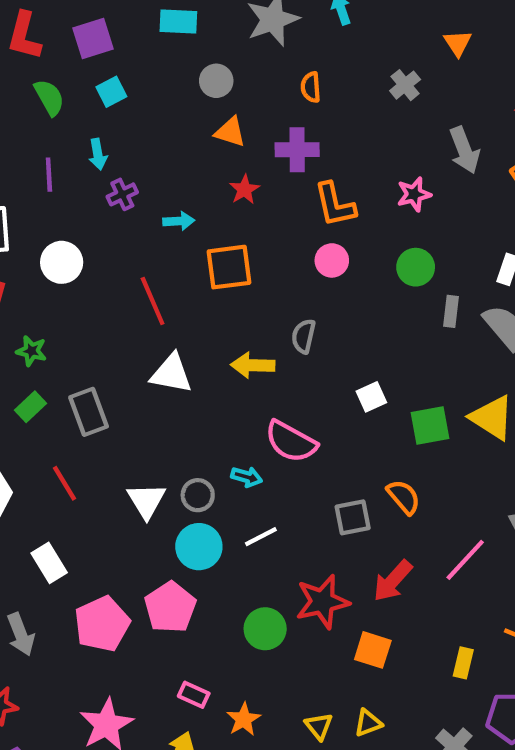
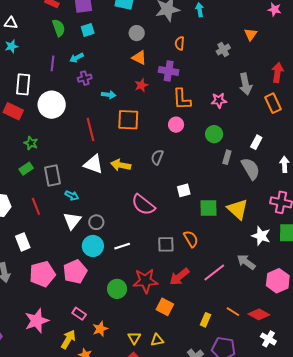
cyan arrow: (98, 154) -> (77, 58), turned 64
white circle: (62, 262) -> (52, 105), size x1.4
yellow arrow: (253, 365) -> (121, 165), moved
cyan arrow: (247, 477) -> (72, 195), moved

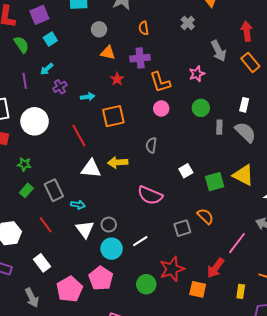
red arrow: (179, 277) -> (216, 268), moved

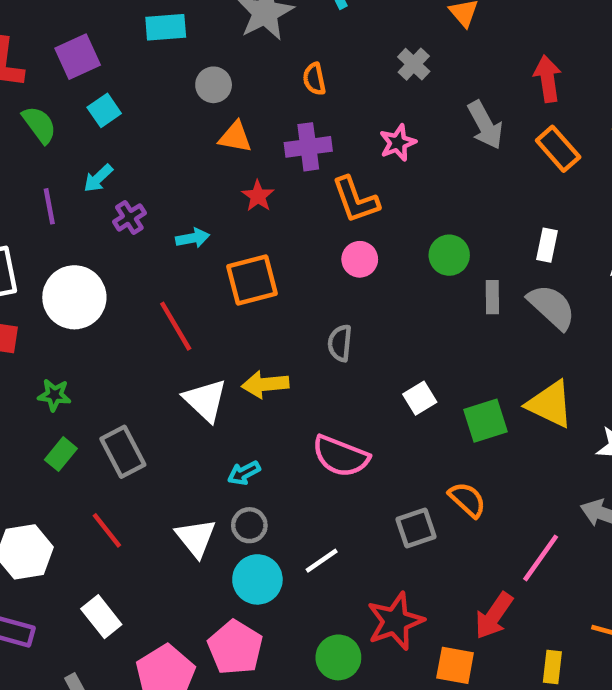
pink star: (197, 74) -> (398, 143), moved
white triangle: (91, 169) -> (205, 400), turned 40
cyan arrow: (78, 205) -> (244, 473), moved, turned 144

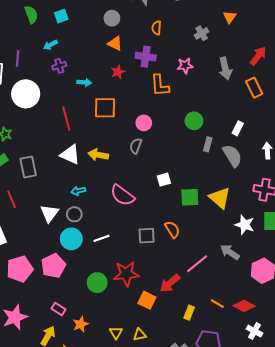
red arrow: (548, 79) -> (258, 56), turned 30
purple line: (49, 206) -> (18, 59), moved
pink circle: (360, 259) -> (144, 123), moved
white triangle: (205, 400) -> (70, 154), turned -35

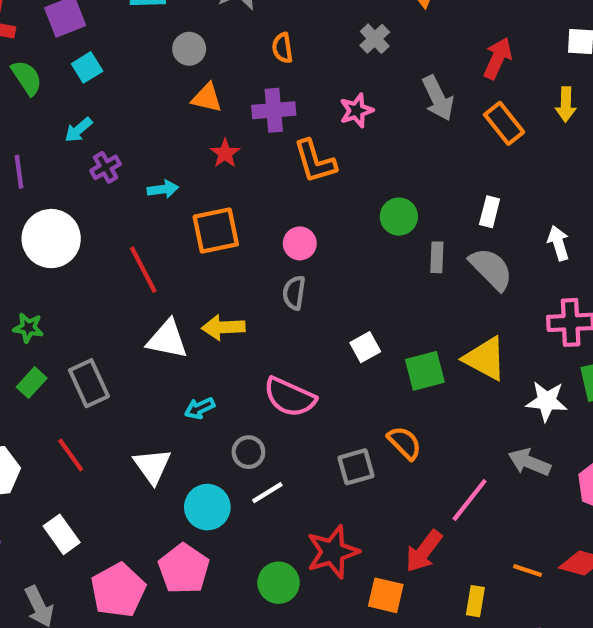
gray circle: (74, 214) -> (248, 452), moved

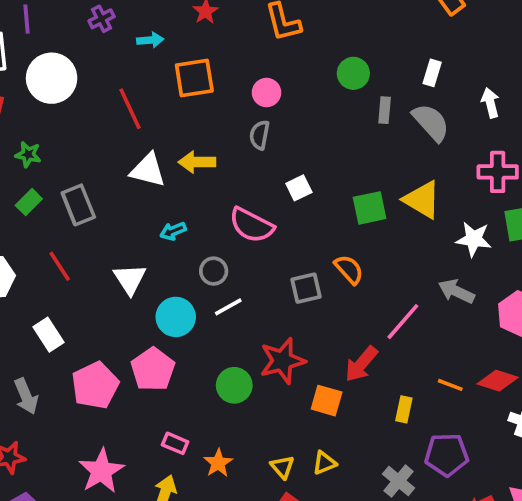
white square: (365, 347) -> (299, 188), moved

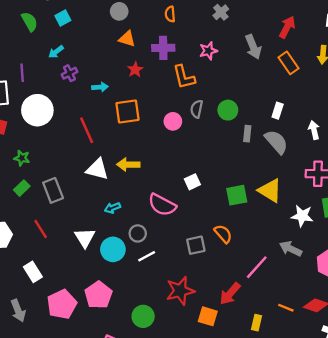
gray semicircle: (260, 135) -> (197, 109), moved
cyan circle: (176, 317) -> (113, 249), moved
green circle: (234, 385) -> (143, 316), moved

